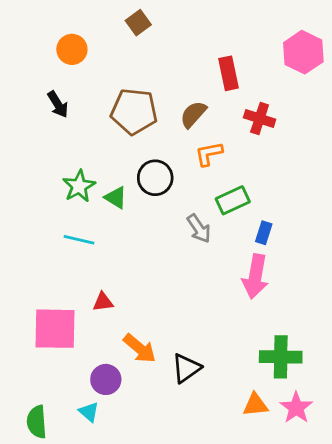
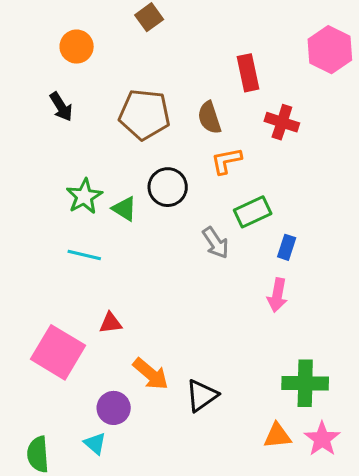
brown semicircle: (193, 114) -> (209, 118), turned -60
pink arrow: (255, 276) -> (277, 295), size x0.7
pink square: (55, 329) -> (58, 352), turned 30

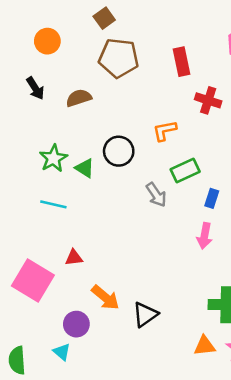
brown pentagon: (144, 114) -> (119, 58), moved
brown semicircle: (209, 118) -> (79, 98), moved, turned 90

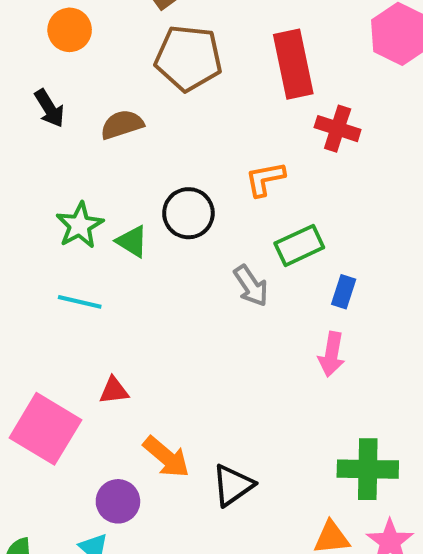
red rectangle: (182, 62) -> (293, 64), size x1.4

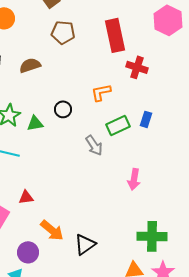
brown pentagon: (188, 58) -> (63, 32), size x0.7
black circle: (188, 213) -> (63, 109), size x0.7
green triangle: (132, 241) -> (35, 123), turned -42
blue rectangle: (344, 292) -> (146, 119), moved

